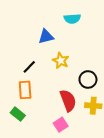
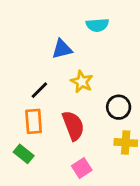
red semicircle: (68, 100) -> (73, 126), moved

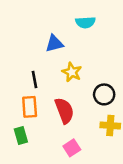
black line: (39, 90) -> (35, 80), turned -56
green rectangle: (24, 154) -> (21, 135), turned 35

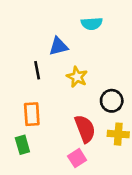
black line: (35, 80) -> (37, 70), moved
red semicircle: (64, 111) -> (85, 129), moved

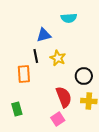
black line: (37, 70) -> (36, 56), moved
orange rectangle: (32, 114) -> (24, 74), moved

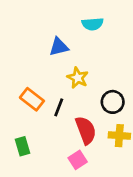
black line: (36, 56) -> (59, 107), moved, turned 32
orange rectangle: (24, 74) -> (32, 99), turned -48

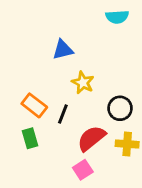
cyan semicircle: (92, 24) -> (117, 17), moved
red semicircle: (86, 130) -> (91, 138), turned -108
green rectangle: (23, 146) -> (30, 138), moved

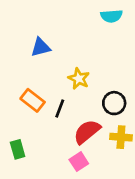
blue triangle: (63, 50) -> (41, 47), moved
green rectangle: (30, 138) -> (18, 149), moved

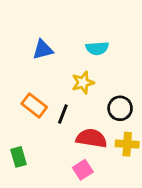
cyan semicircle: (111, 16) -> (97, 48), moved
yellow star: (79, 79) -> (83, 83), turned 30
red semicircle: (87, 132) -> (91, 138), turned 48

